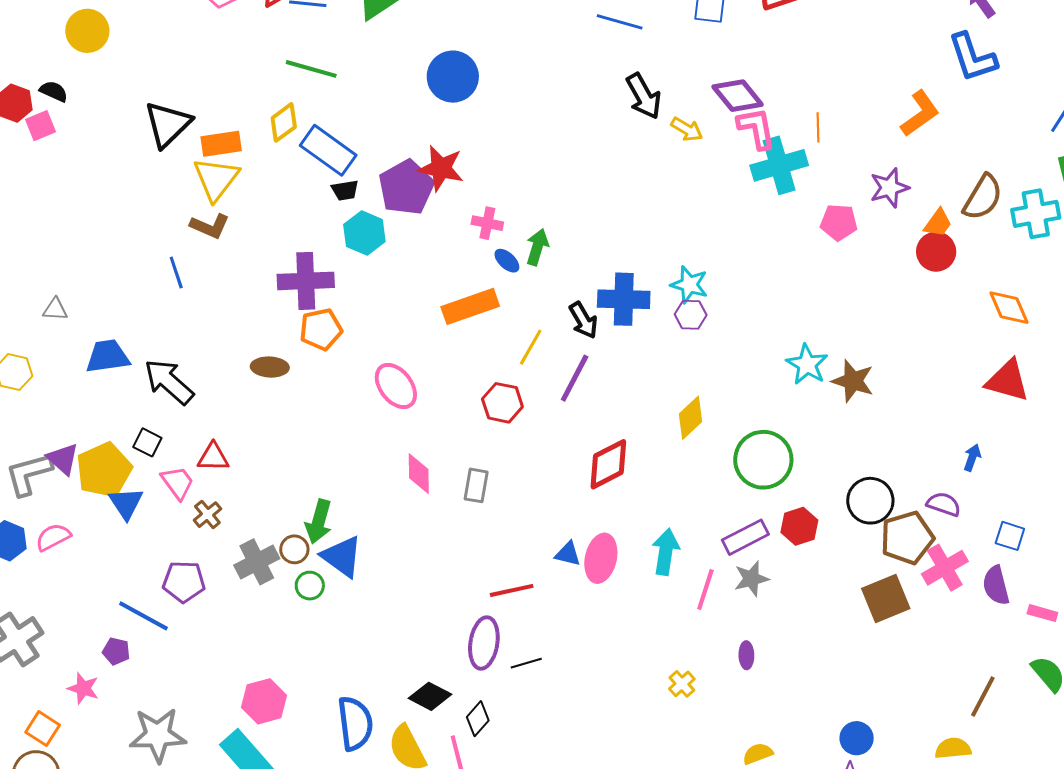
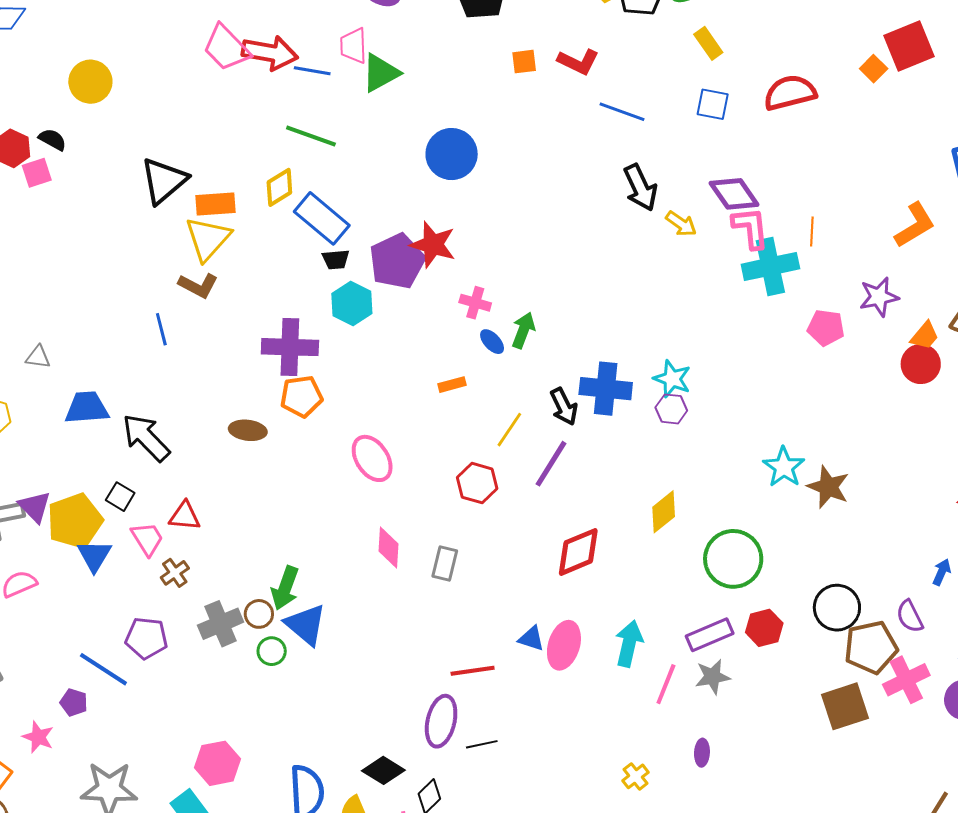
orange rectangle: (470, 306) -> (452, 385), size x0.5
purple semicircle: (944, 504) -> (910, 616), turned -140

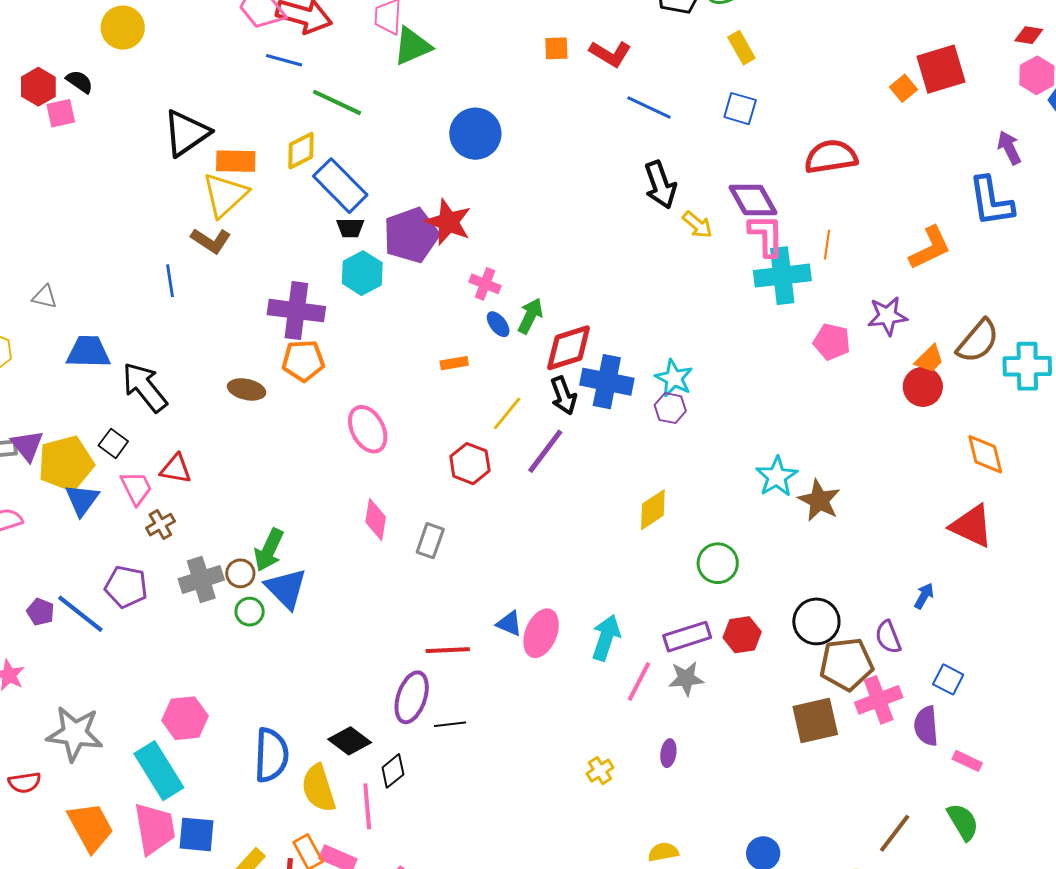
blue line: (312, 71) -> (284, 60), moved
red semicircle: (790, 93) -> (831, 157), moved
red diamond: (578, 552) -> (569, 348), moved
green circle: (733, 559) -> (718, 563), size x0.7
purple pentagon: (74, 702) -> (40, 612), moved

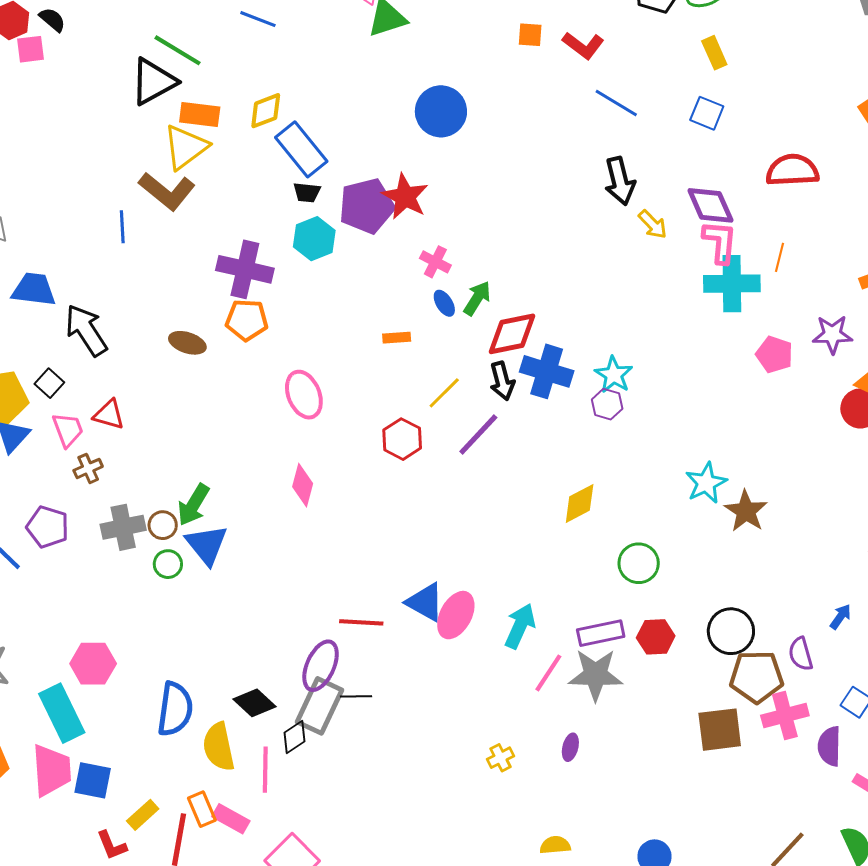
green line: (337, 102) -> (177, 50), moved
brown L-shape: (211, 241) -> (167, 191), size x1.4
gray rectangle: (430, 541) -> (320, 706), moved, size x1.6
blue triangle: (509, 623) -> (425, 602), size x1.5
gray star: (686, 679) -> (596, 675), size x1.5

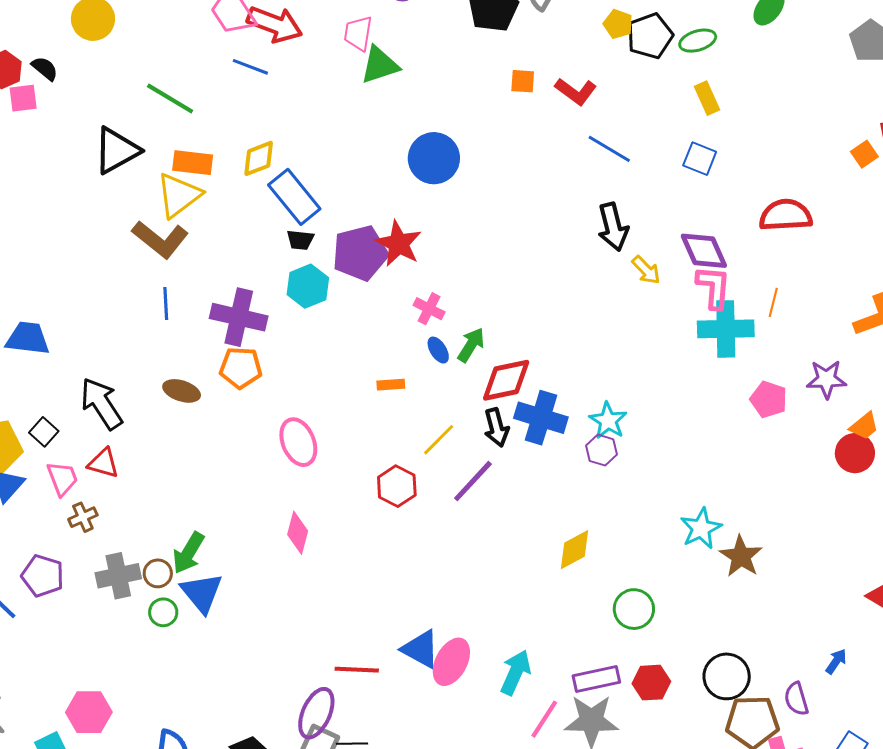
black triangle: (153, 82) -> (117, 151), moved
blue line: (122, 227) -> (166, 303), moved
black arrow: (86, 330) -> (102, 404), moved

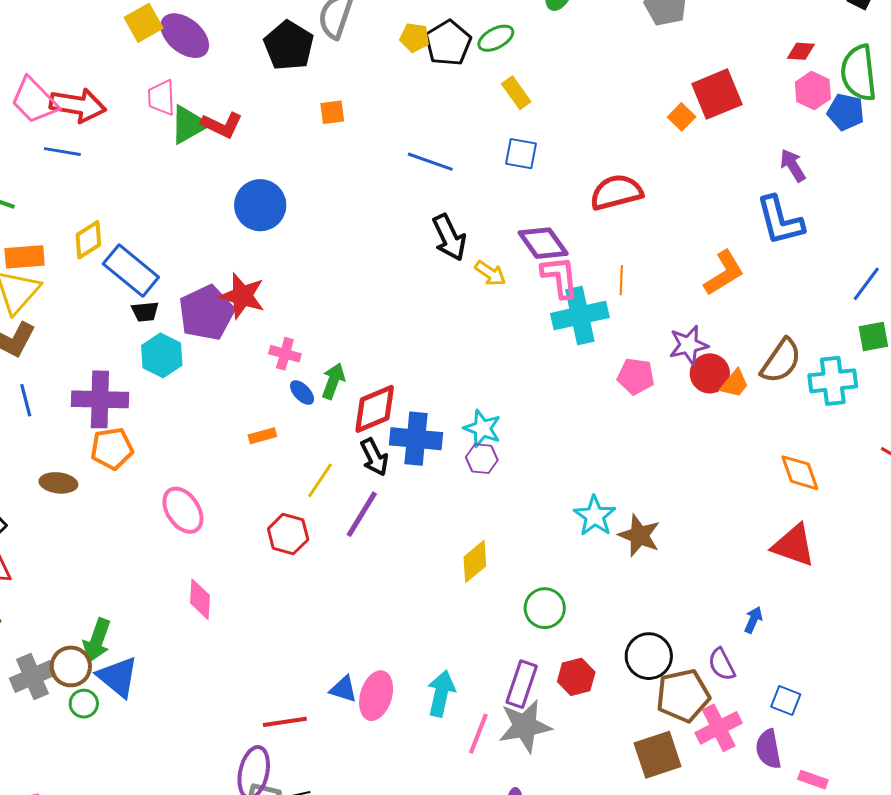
red L-shape: (576, 91) -> (222, 125), moved
red circle: (855, 453) -> (710, 373), moved
brown circle: (158, 573) -> (71, 666), size x1.4
blue triangle: (421, 649) -> (343, 689), size x0.7
purple rectangle: (596, 679) -> (522, 684), turned -48

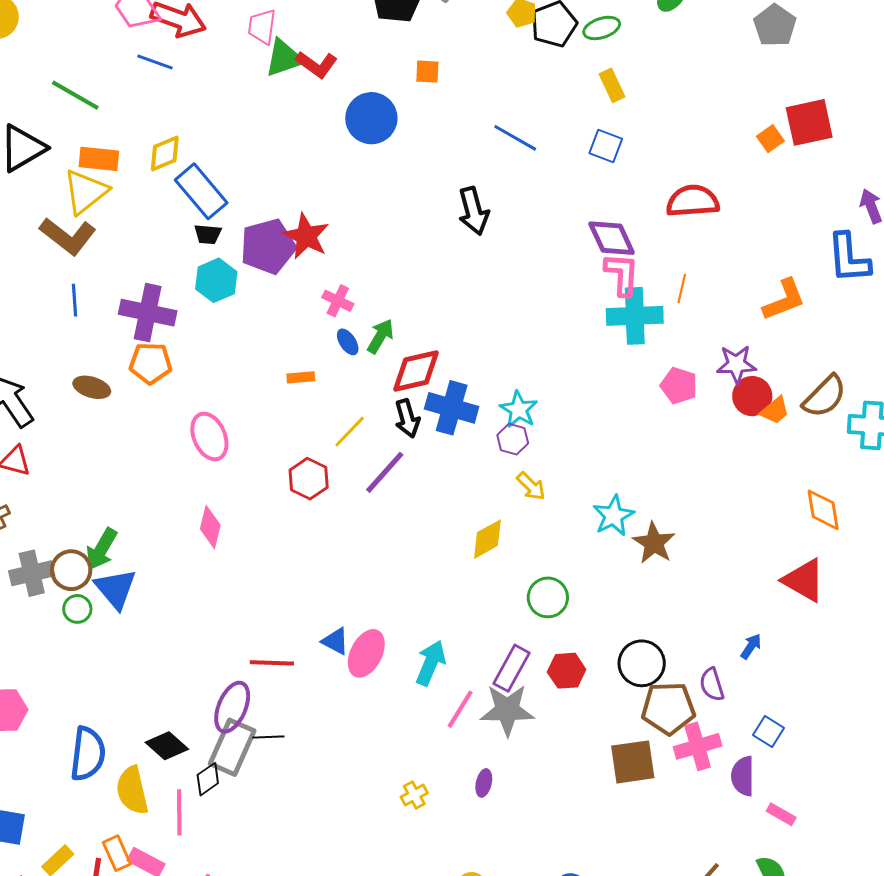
blue circle: (260, 205) -> (371, 118), moved
black arrow: (449, 237) -> (474, 211), moved
yellow arrow: (490, 273) -> (531, 486), moved

